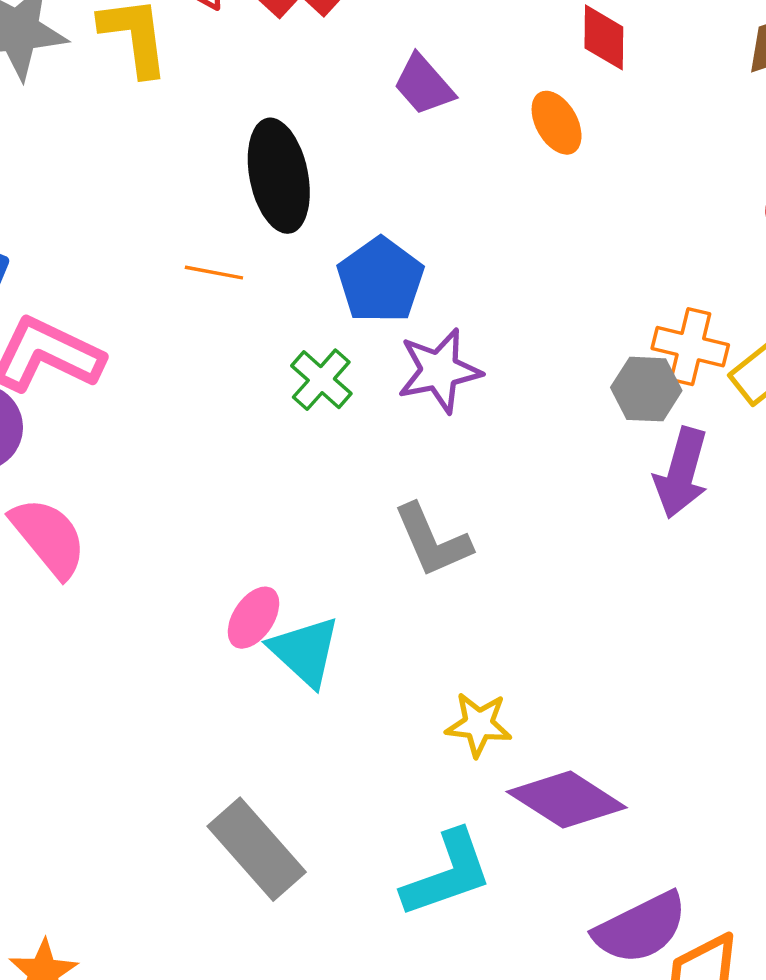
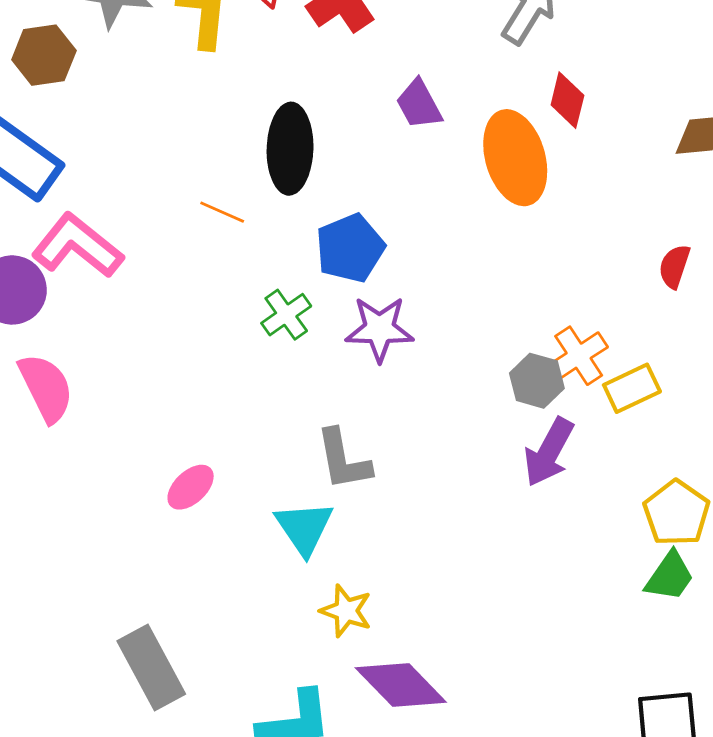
orange ellipse: (557, 123) -> (515, 158), size x1.8
orange cross: (690, 347) -> (579, 356), turned 30
cyan triangle: (305, 651) -> (304, 528), moved

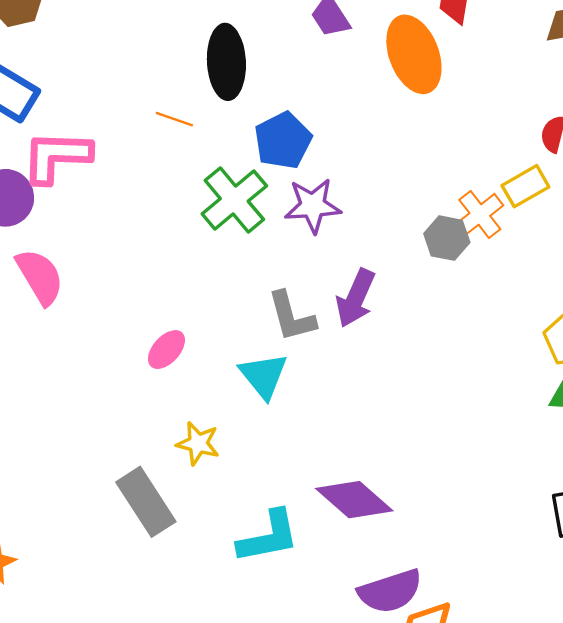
pink L-shape: (77, 246) -> (56, 157), turned -32
green cross: (286, 315) -> (234, 200), size x1.6
yellow rectangle: (632, 388) -> (525, 186), moved
purple arrow: (549, 452) -> (356, 298), moved
yellow star: (346, 611) -> (198, 443), moved

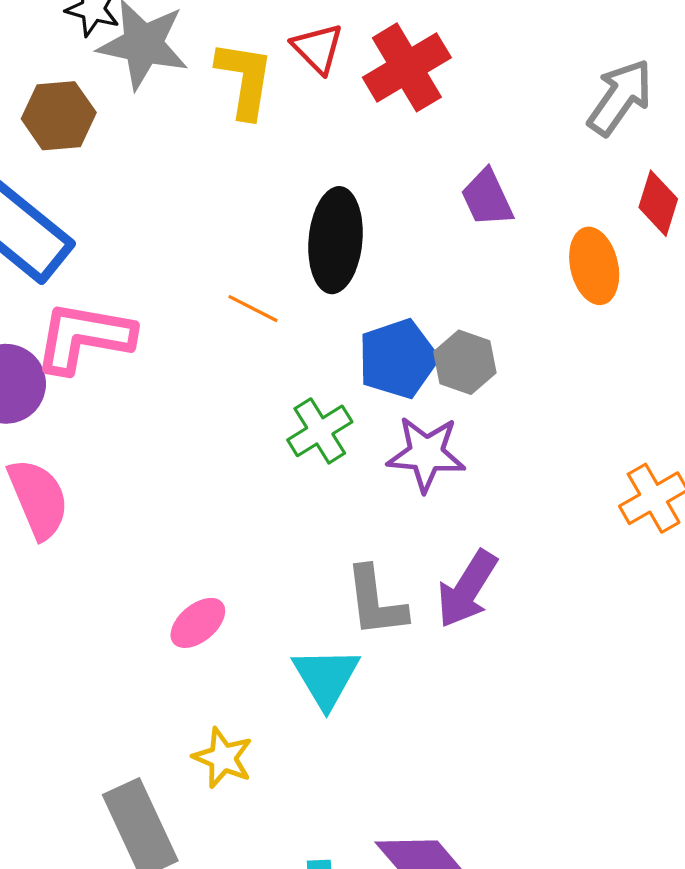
orange ellipse: (414, 54) -> (594, 266), size x0.7
green cross: (234, 200) -> (320, 431), size x0.7
gray hexagon: (447, 238) -> (465, 362), moved

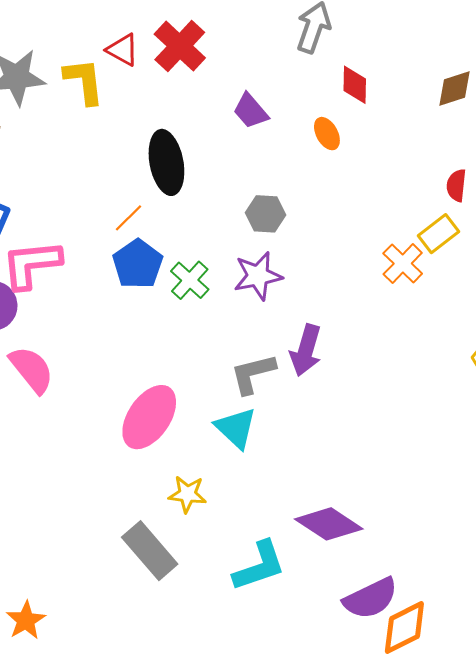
orange ellipse: (594, 266) -> (327, 134), size x0.7
orange line: (253, 309) -> (129, 218), turned -56
blue pentagon: (398, 359) -> (138, 264), moved
gray L-shape: (376, 602) -> (253, 374), turned 99
pink ellipse: (198, 623) -> (149, 417), size x1.8

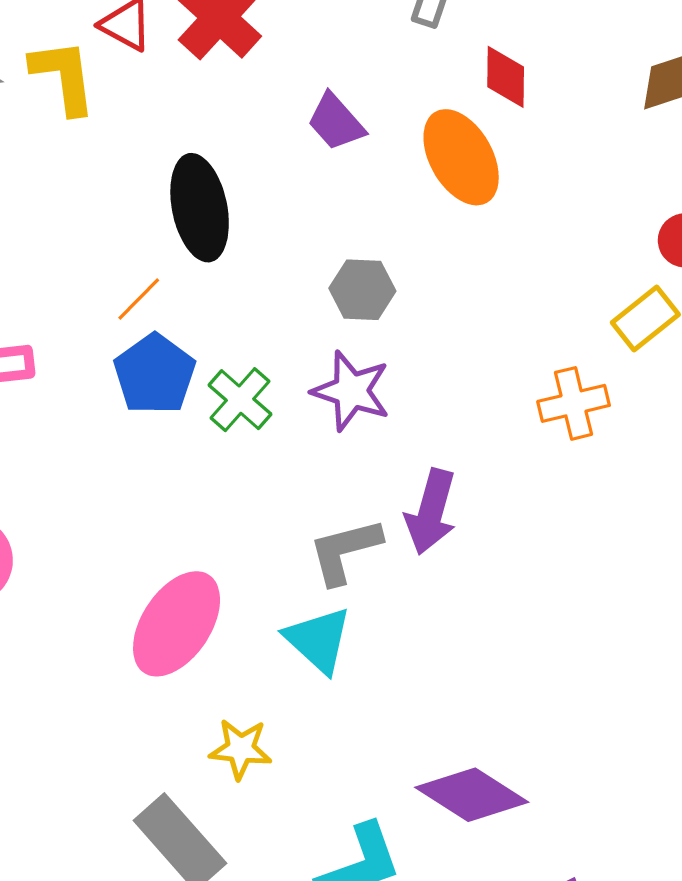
orange ellipse: (327, 134) -> (461, 157), size x1.8
orange cross: (403, 263) -> (574, 403), moved, turned 33
purple star: (258, 276) -> (351, 391), turned 30

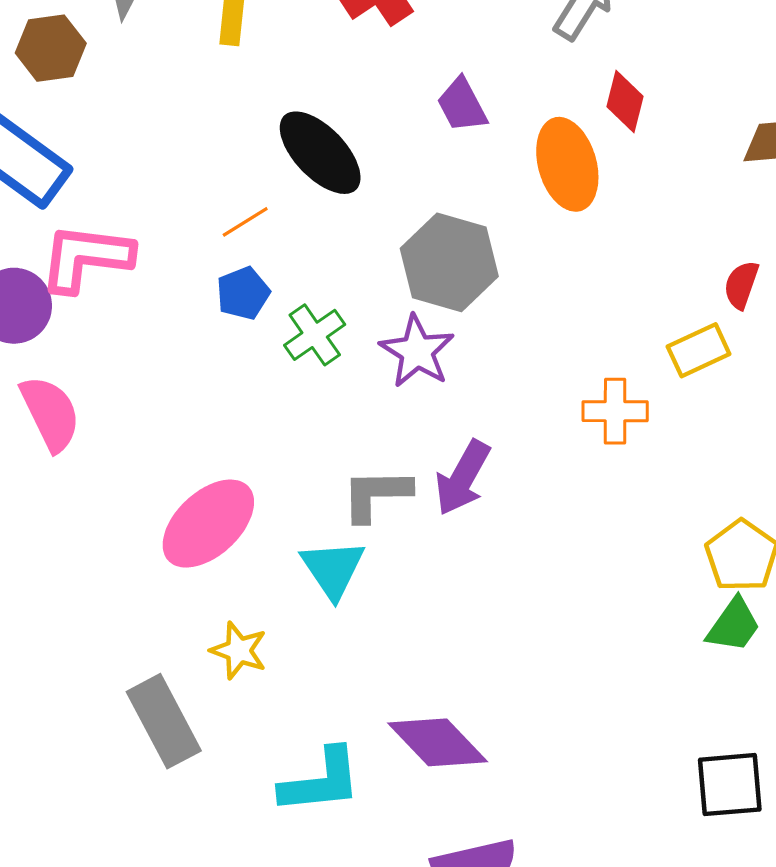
black ellipse: (200, 208) -> (320, 153), turned -46
gray hexagon: (362, 290) -> (449, 262), size x1.6
blue pentagon: (155, 374) -> (243, 293), size x0.7

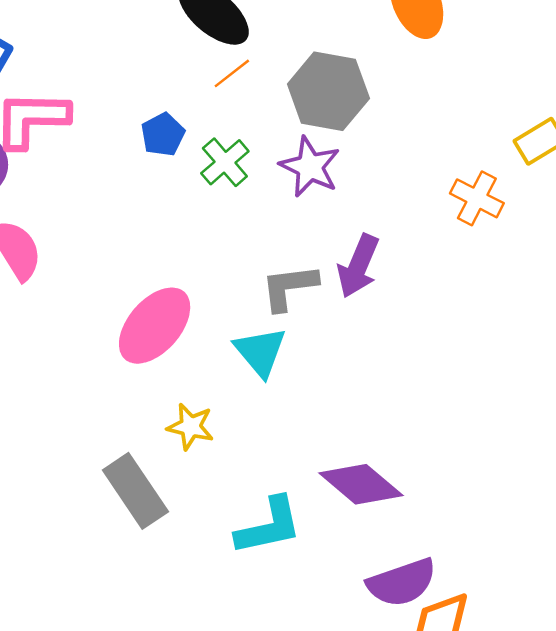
orange line: (245, 222) -> (232, 73), moved
orange cross: (615, 411) -> (477, 198), turned 33

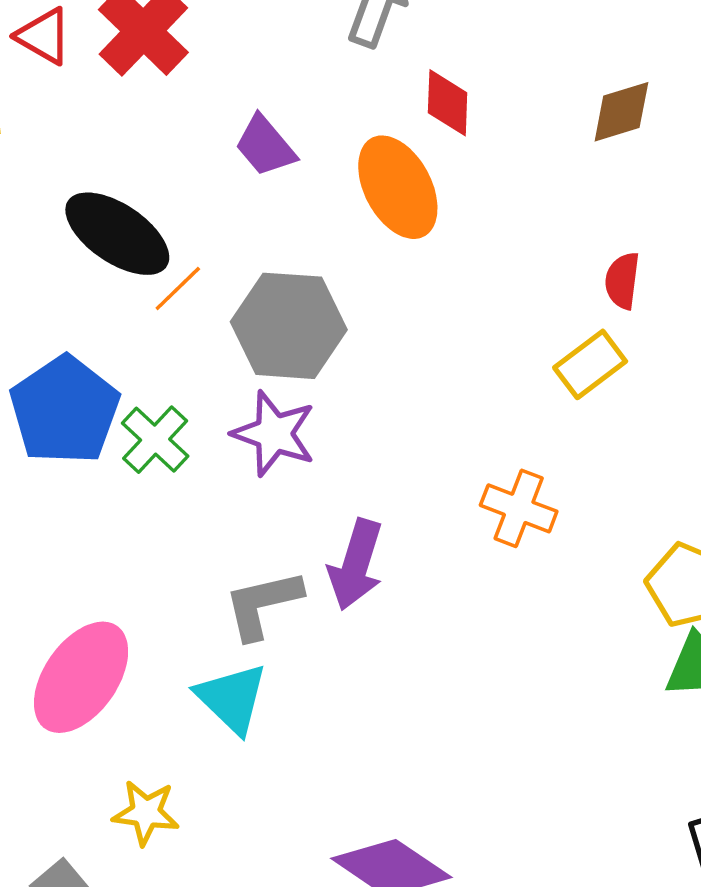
orange line: (232, 73) -> (178, 289), moved
blue pentagon: (163, 134) -> (65, 410), size x1.8
orange cross: (477, 198) -> (519, 508), moved

